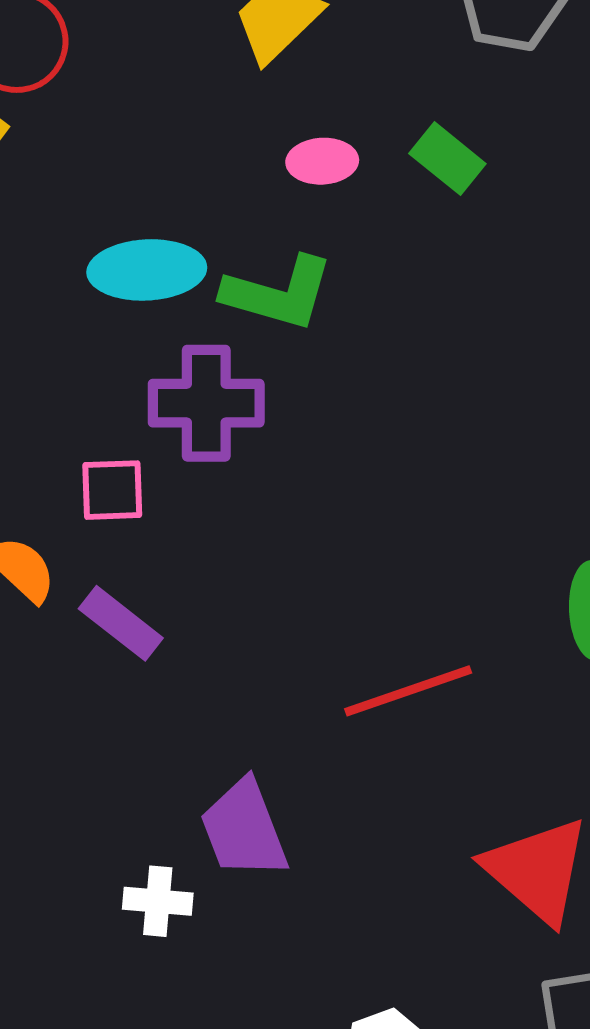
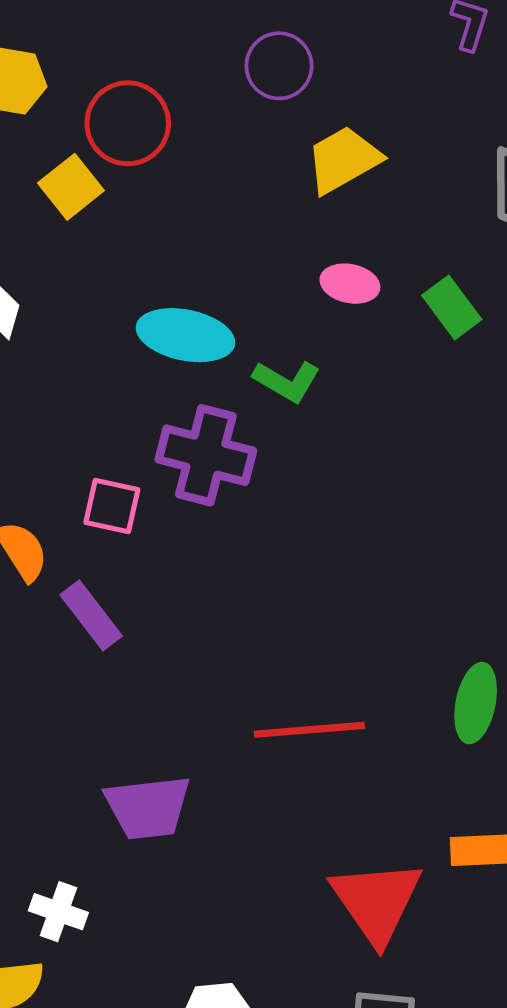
green L-shape: (278, 293) -> (287, 381), size x0.7
purple trapezoid: (244, 829) -> (148, 807), turned -90
white cross: (158, 901) -> (58, 912), moved

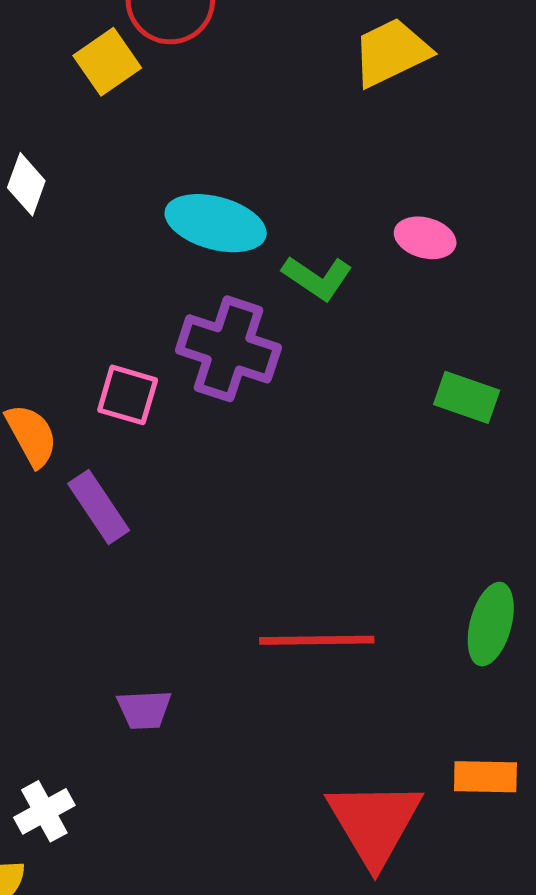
pink ellipse: (350, 284) -> (425, 238), moved
green rectangle: (452, 307) -> (467, 397), moved, turned -38
purple trapezoid: (148, 807) -> (144, 710), size x0.6
white cross: (58, 912) -> (44, 811), turned 38

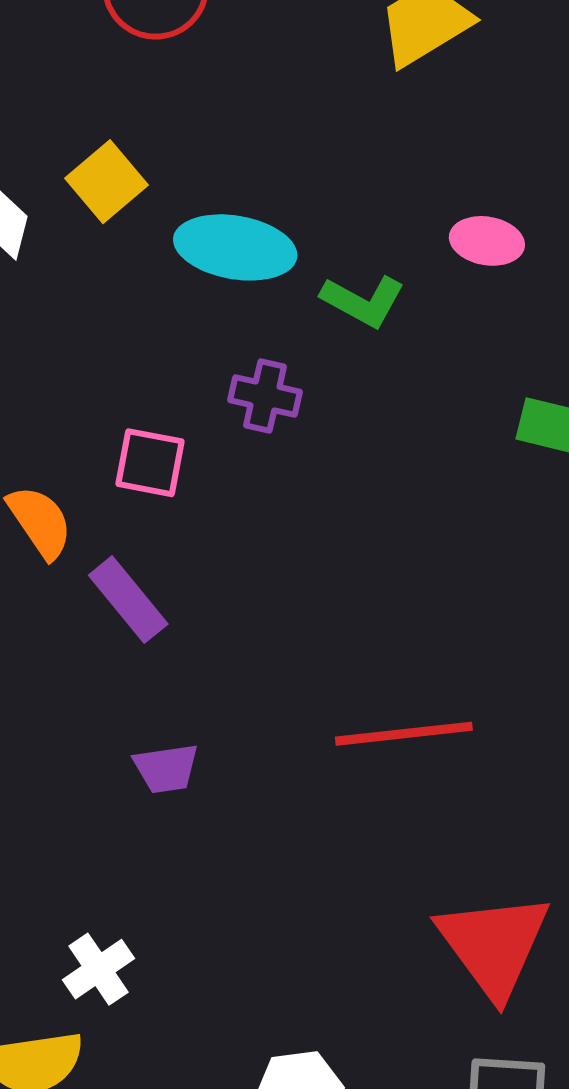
yellow square: (107, 62) -> (107, 182), moved
purple cross: (228, 349) -> (265, 396), size x0.6
purple trapezoid: (144, 710) -> (166, 768), moved

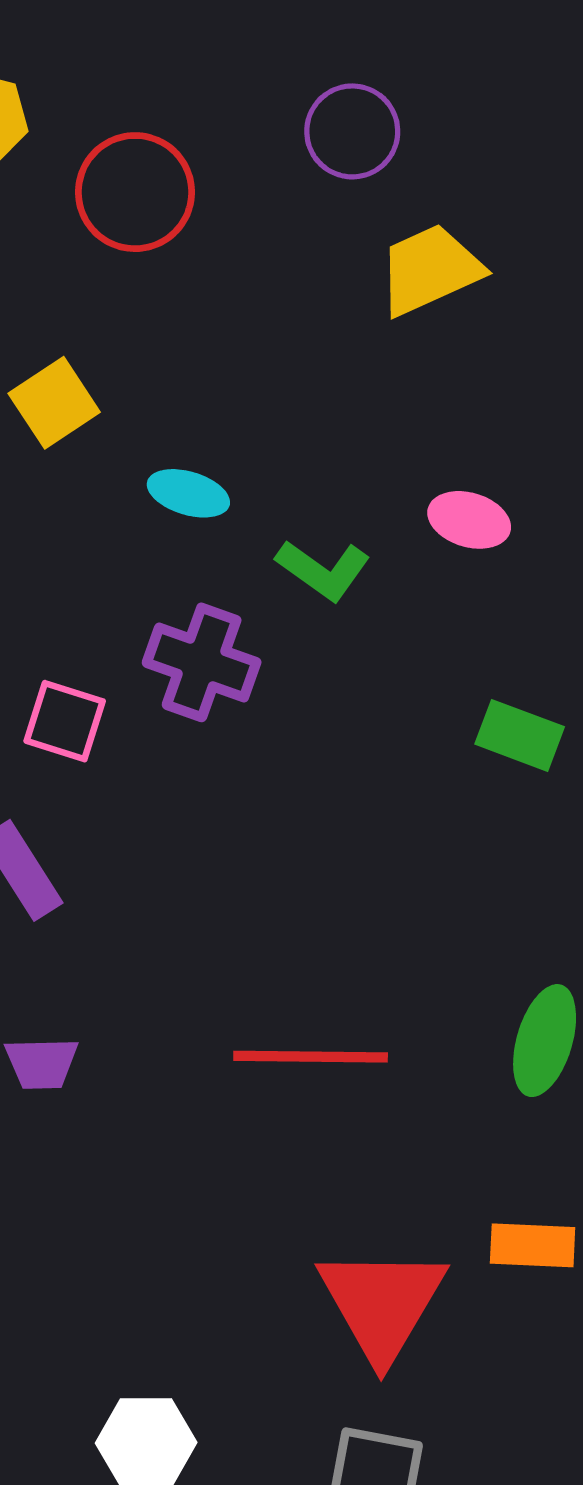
cyan ellipse: (235, 247) -> (188, 493), size x0.6
purple cross: (265, 396) -> (202, 662), size x1.4

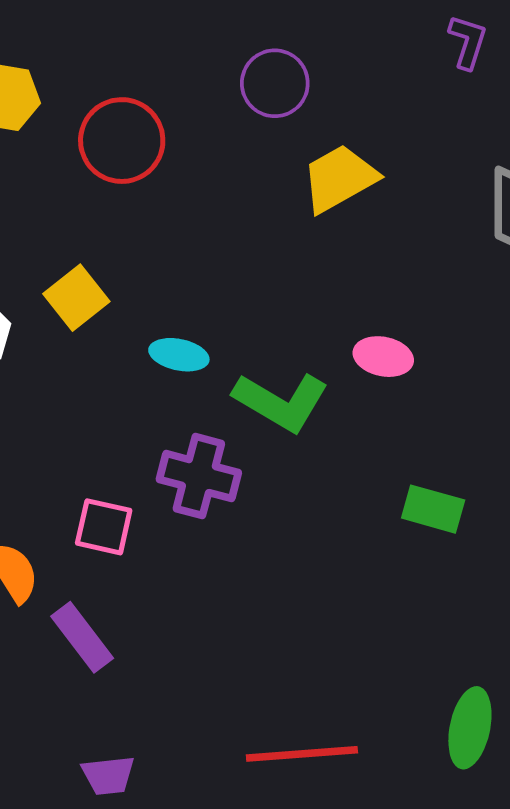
green L-shape: (323, 570) -> (281, 402), size x1.4

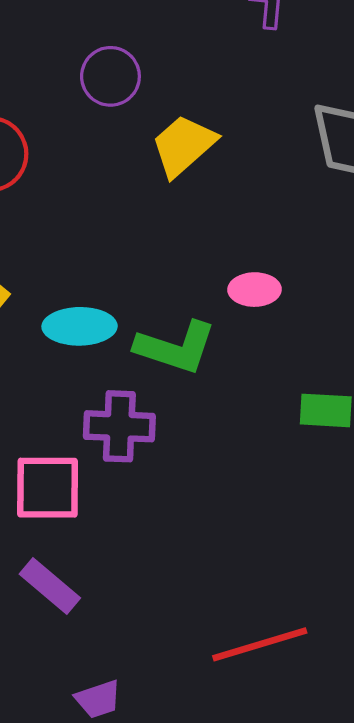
cyan ellipse: (179, 355) -> (80, 326), size x1.4
pink square: (104, 527) -> (48, 488), size x1.4

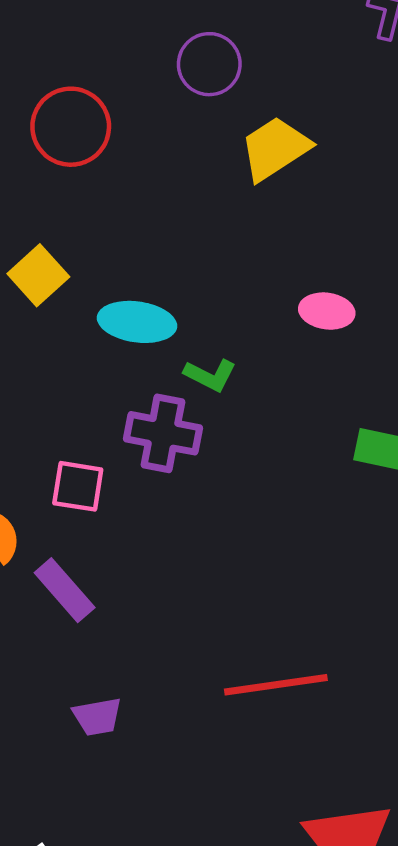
green L-shape: (176, 347) -> (210, 375), moved, size x0.6
pink square: (48, 488) -> (78, 486), size x0.7

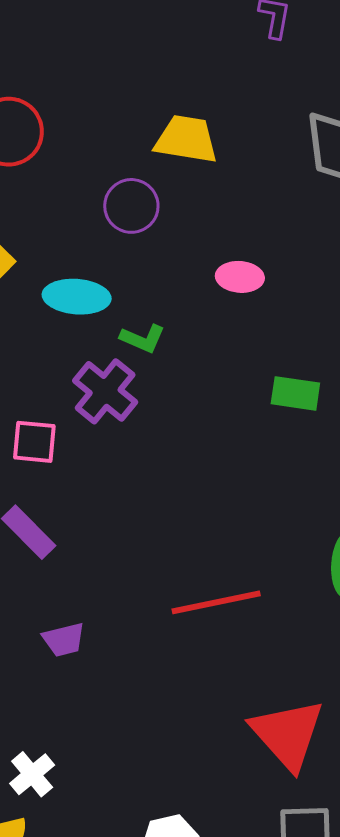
purple circle: (209, 64) -> (131, 206), moved
yellow trapezoid: (275, 148) -> (186, 139), turned 46
purple cross: (163, 433) -> (105, 391), turned 32

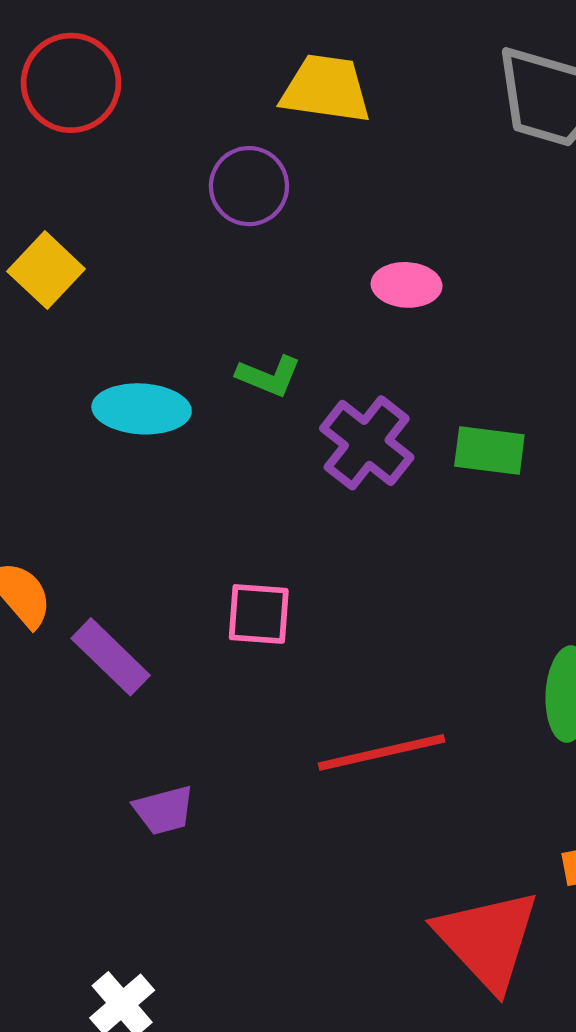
cyan ellipse: (77, 297) -> (142, 409), moved
purple cross: (105, 391) -> (367, 443), moved
pink square: (34, 442) -> (259, 614), moved

